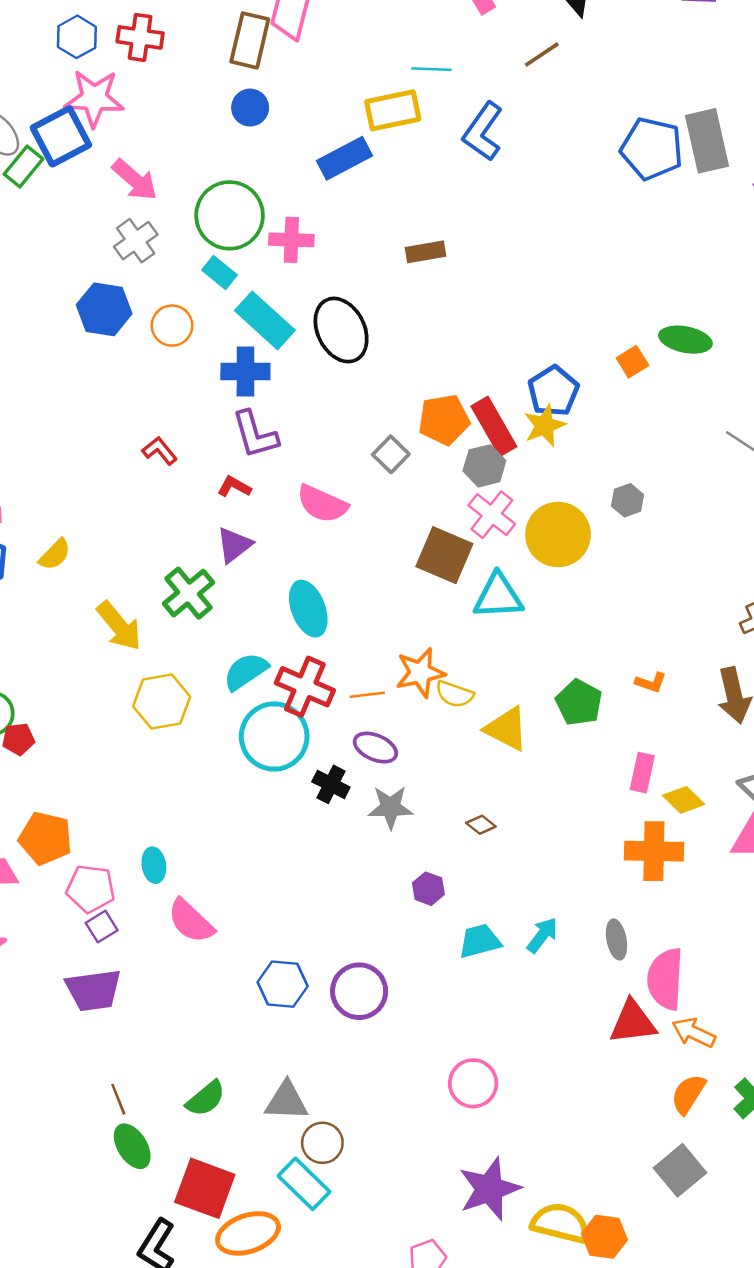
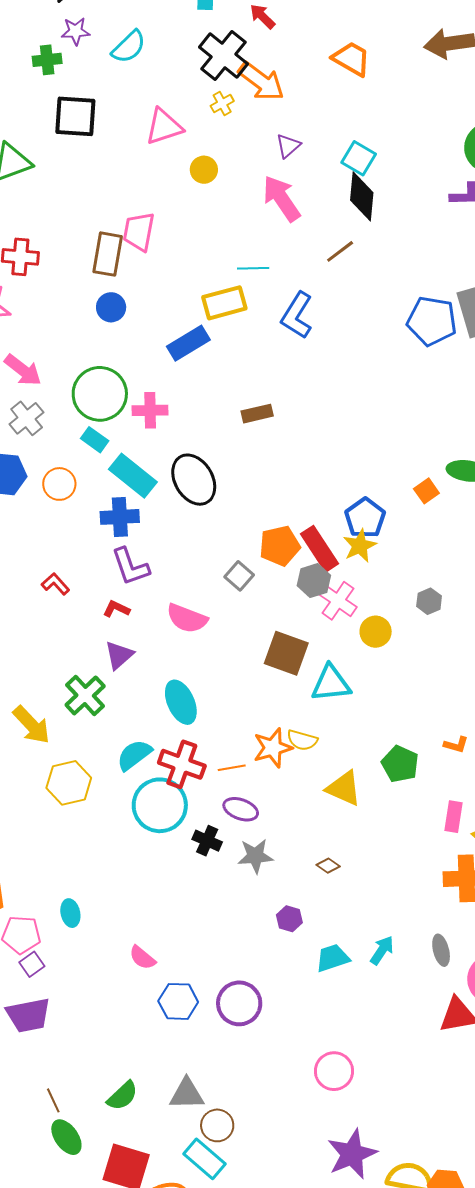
pink cross: (492, 515) -> (338, 601), moved
yellow circle: (558, 535) -> (376, 632), size x0.6
yellow semicircle: (455, 694) -> (302, 740), moved
pink semicircle: (191, 921) -> (142, 958), moved, size x0.7

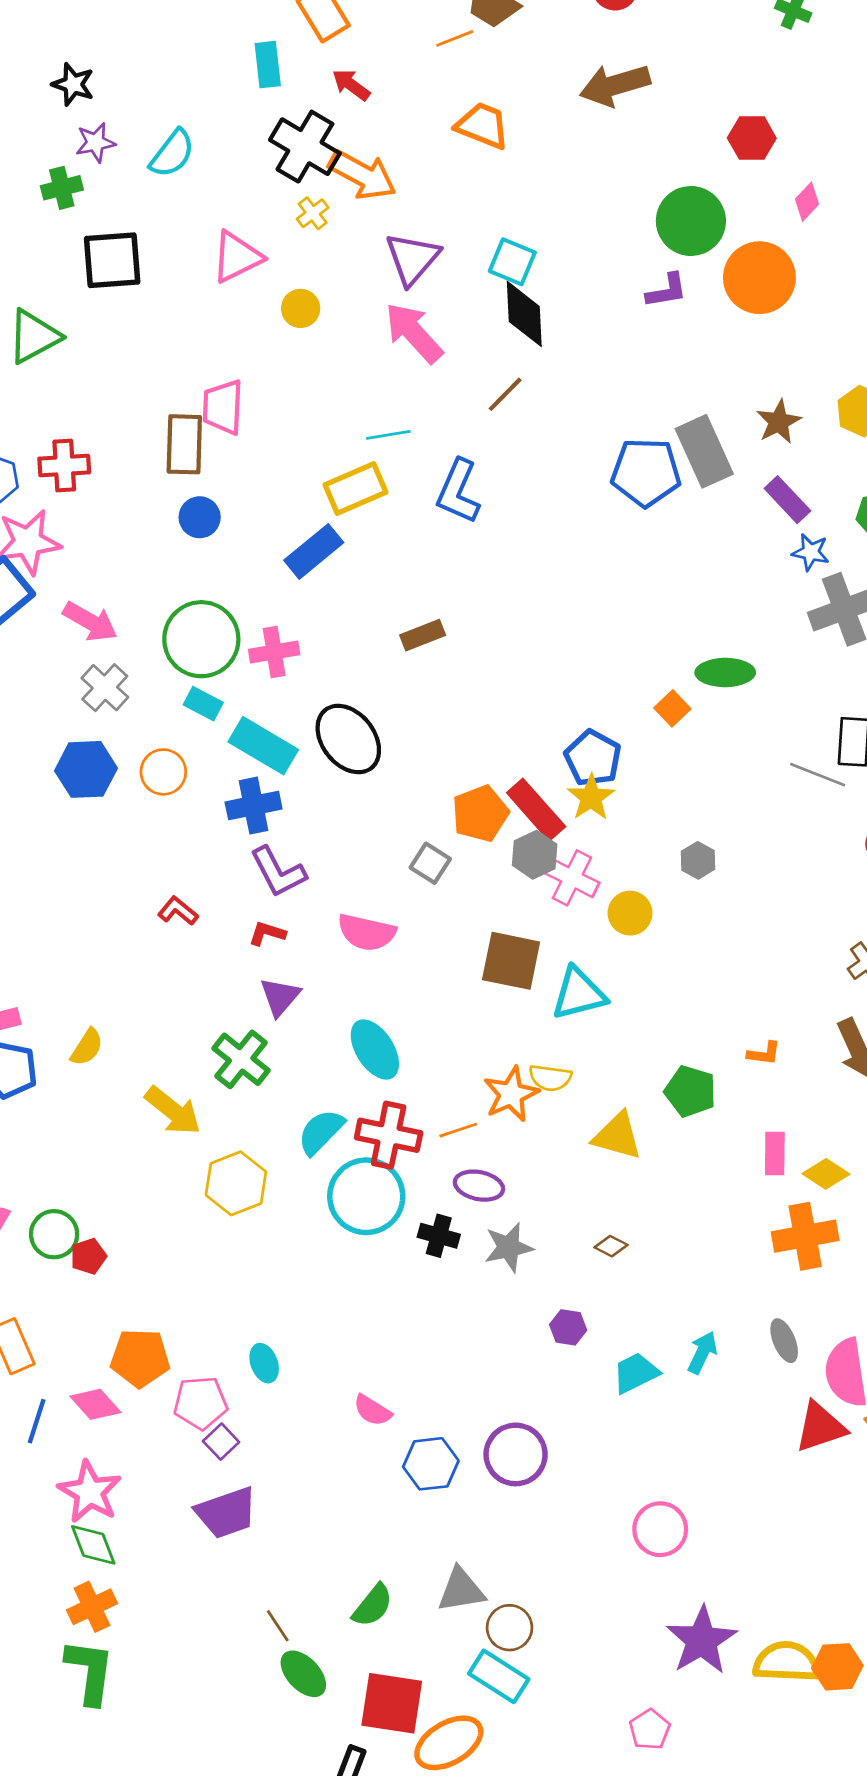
purple triangle: (288, 146) -> (412, 259), size x1.6

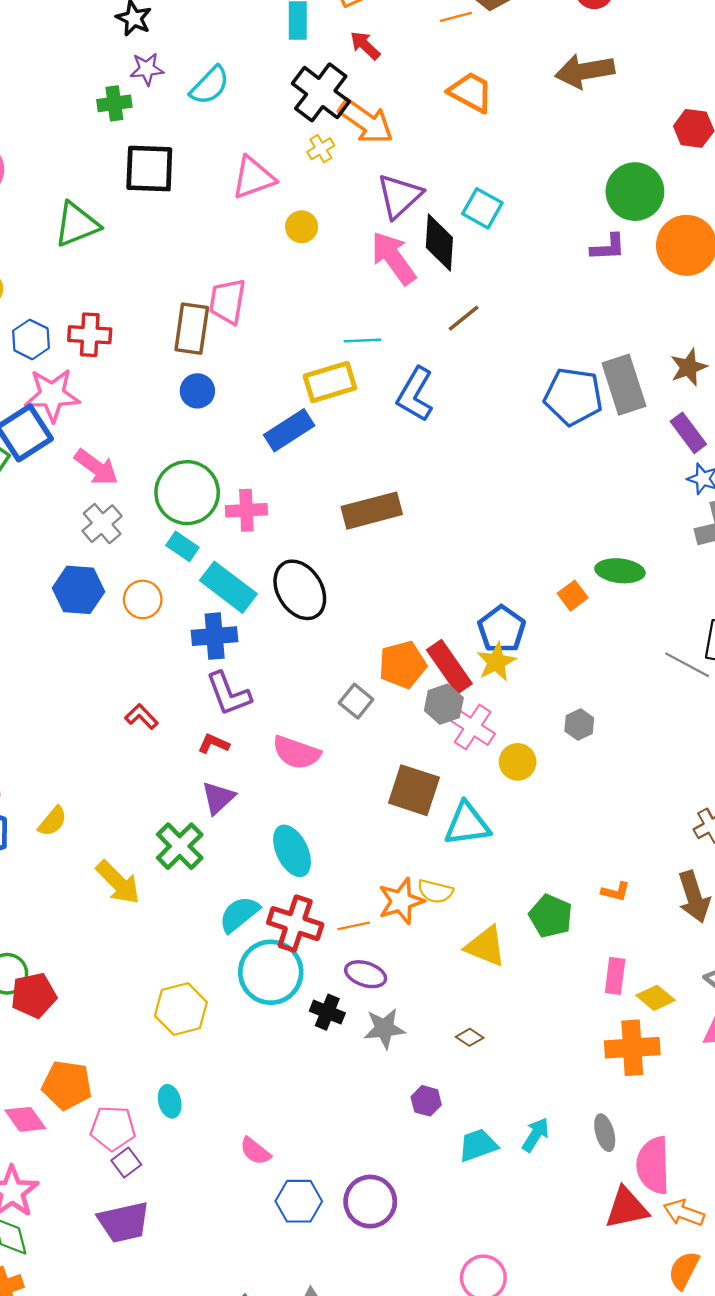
black diamond: (524, 314) -> (439, 243), moved
brown rectangle: (423, 635) -> (372, 511), size x1.6
yellow hexagon: (236, 1183) -> (181, 1009), moved
red pentagon: (88, 1256) -> (34, 995), size x1.5

